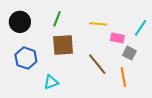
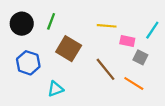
green line: (57, 19) -> (51, 21), moved
brown square: (63, 45) -> (69, 49), turned 35
orange line: (123, 77) -> (134, 83), turned -48

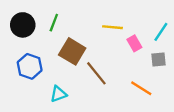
pink rectangle: (127, 41) -> (134, 43), turned 48
gray square: (140, 57) -> (159, 59), moved, turned -32
brown line: (106, 69) -> (96, 73), moved

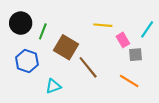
green line: (54, 23) -> (43, 31), moved
gray square: (159, 59) -> (136, 55), moved

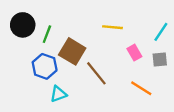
pink rectangle: (123, 40) -> (134, 53), moved
gray square: (136, 55) -> (160, 59), moved
blue hexagon: (27, 61) -> (45, 66), moved

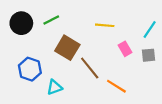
green line: (47, 34) -> (51, 20), moved, turned 42
blue hexagon: (45, 66) -> (30, 69), moved
orange line: (141, 88) -> (116, 86), moved

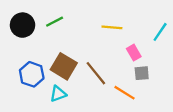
brown square: (67, 48) -> (64, 66), moved
gray square: (148, 55) -> (142, 73), moved

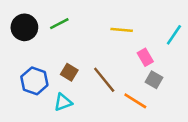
brown square: (64, 66) -> (69, 72), size x0.6
gray square: (142, 73) -> (154, 80), turned 35

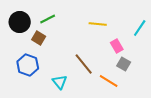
brown square: (69, 72) -> (39, 38), moved
cyan triangle: (63, 102) -> (60, 82), moved, turned -49

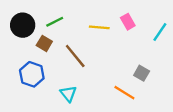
yellow line: (98, 24) -> (99, 27), moved
pink rectangle: (117, 46) -> (128, 22), moved
brown line: (84, 64) -> (75, 56), moved

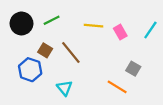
pink rectangle: (128, 22) -> (120, 32), moved
brown square: (44, 43) -> (45, 50), moved

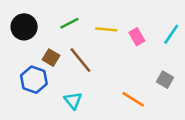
green line: (52, 20) -> (69, 23), moved
gray square: (133, 69) -> (165, 80), moved

